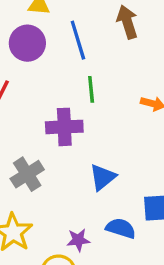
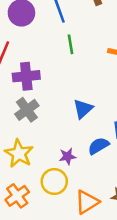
purple cross: (64, 127) -> (26, 76), moved
blue semicircle: (121, 228) -> (98, 146), turned -45

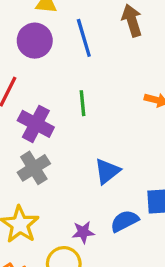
green line: (71, 44) -> (82, 103), moved
purple cross: (26, 76) -> (36, 124), turned 30

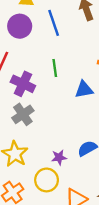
blue triangle: (107, 171) -> (84, 90), moved, turned 30

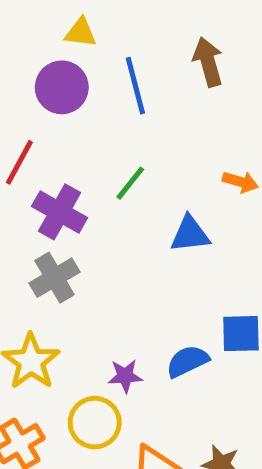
green line: (55, 68) -> (130, 183), turned 42

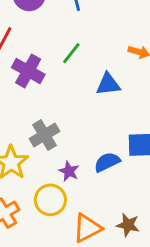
gray cross: (54, 278) -> (45, 135), moved
purple star: (125, 376) -> (69, 171), turned 30

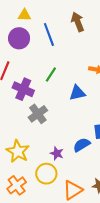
gray cross: (45, 135) -> (38, 114), moved

